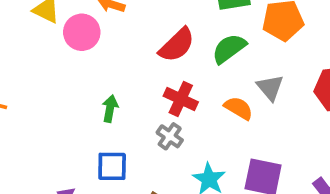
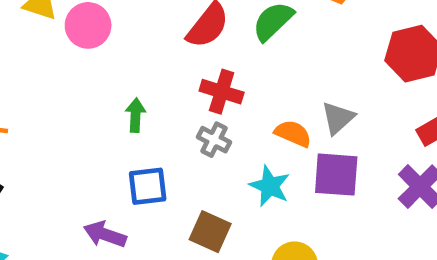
gray triangle: (270, 88) -> (338, 118), moved, turned 36
orange semicircle: (239, 108) -> (293, 134), moved

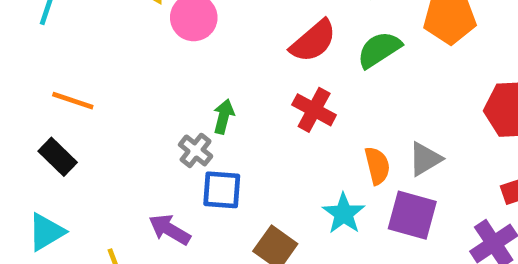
orange semicircle: (293, 134) -> (377, 166), turned 42
gray cross: (214, 140) -> (196, 150), moved

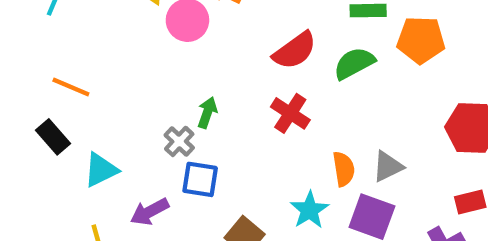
purple arrow: (170, 230) -> (150, 212), turned -63
cyan triangle: (46, 232) -> (101, 170), moved

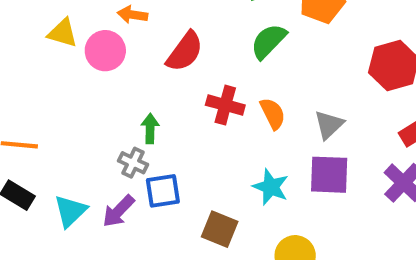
red semicircle: (295, 51) -> (185, 52), moved
orange semicircle: (344, 169) -> (273, 114), moved
purple arrow: (150, 212) -> (118, 211), moved

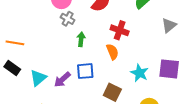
orange semicircle: (273, 114) -> (112, 52), moved
gray triangle: (329, 125) -> (169, 25), moved
gray cross: (133, 163) -> (68, 19), moved

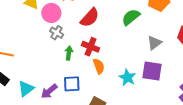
red cross: (120, 30) -> (90, 47), moved
purple square: (169, 69) -> (152, 71), moved
cyan star: (139, 73) -> (127, 77), moved

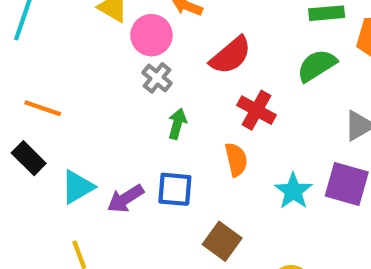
red cross: (90, 47) -> (256, 110), moved

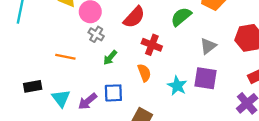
orange line: (43, 108) -> (65, 57), moved
green arrow: (177, 124) -> (110, 58), turned -147
black rectangle: (29, 158) -> (33, 86), turned -48
cyan triangle: (78, 187) -> (61, 98), turned -30

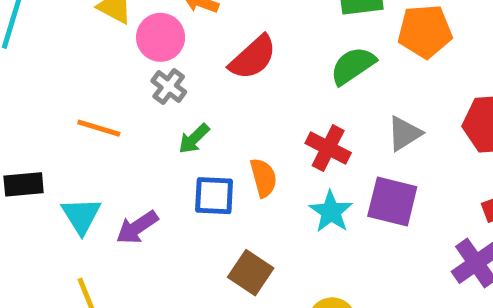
red cross: (152, 45) -> (328, 148), moved
blue square: (113, 93) -> (214, 196), moved

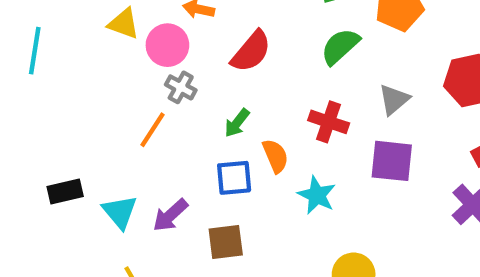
orange line: (99, 128) -> (152, 130), moved, turned -66
green arrow: (194, 139) -> (237, 123), moved
cyan star: (331, 212) -> (317, 195), moved
brown square: (251, 273) -> (226, 242), moved, turned -33

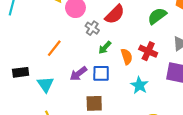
gray cross: (181, 87) -> (92, 28), moved
orange line: (152, 130) -> (54, 48), moved
orange semicircle: (275, 156) -> (127, 57), moved
purple arrow: (170, 215) -> (78, 74), moved

